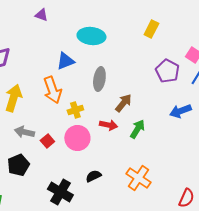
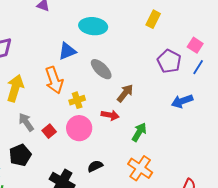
gray ellipse: (99, 79) -> (101, 69), turned -55
green arrow: (137, 129) -> (139, 132), moved
gray arrow: (24, 132) -> (26, 122), turned 42

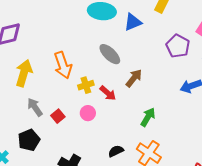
blue triangle: (67, 51) -> (133, 22), moved
red arrow: (110, 115) -> (108, 93), moved, turned 30
pink circle: (79, 128) -> (88, 113), size x0.6
black semicircle: (95, 166) -> (116, 151), moved

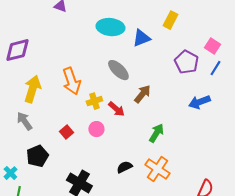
gray arrow: (35, 107) -> (24, 121), moved

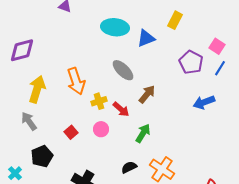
green arrow: (156, 133) -> (143, 133), moved

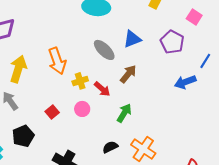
blue triangle: (146, 38) -> (132, 39), moved
pink square: (217, 46) -> (194, 17), moved
blue line: (220, 68) -> (205, 61), moved

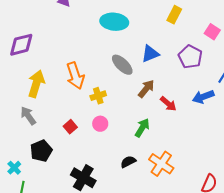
red arrow: (102, 89) -> (168, 104), moved

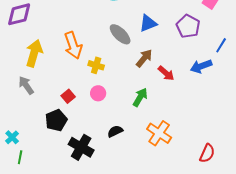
yellow cross: (98, 96) -> (96, 65), turned 35
black pentagon: (41, 151) -> (56, 120), moved
black semicircle: (128, 162) -> (115, 131), moved

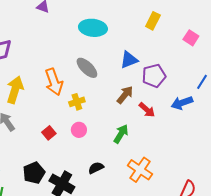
purple pentagon: (188, 26) -> (154, 76), moved, turned 30
gray ellipse: (120, 34) -> (87, 68), moved
yellow cross: (96, 65) -> (77, 102), turned -35
black pentagon: (56, 120) -> (34, 173), moved

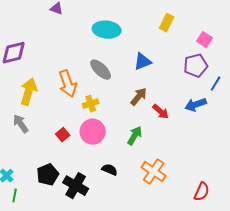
purple pentagon: (154, 76) -> (196, 66), moved
pink circle: (79, 130) -> (93, 132), size x1.6
black semicircle: (96, 168) -> (110, 170), turned 49

